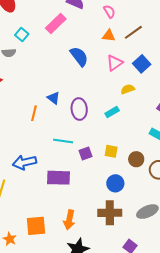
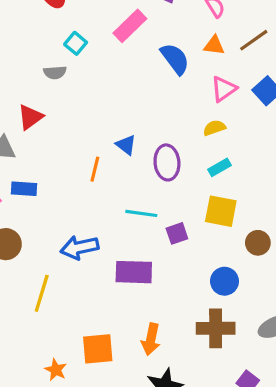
blue semicircle: (79, 56) -> (175, 59), moved
yellow semicircle: (128, 89) -> (214, 128), moved
yellow square: (111, 151) -> (221, 211), moved, size x1.5

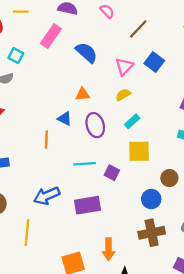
orange triangle: (214, 45) -> (83, 94), moved
purple square: (177, 233) -> (112, 173), turned -32
brown circle: (258, 243) -> (169, 178), moved

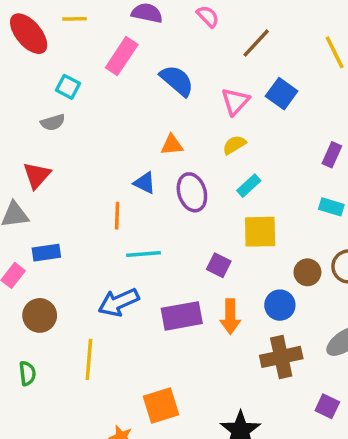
cyan line: (85, 164) -> (144, 254), moved
orange arrow: (109, 249) -> (230, 317), moved

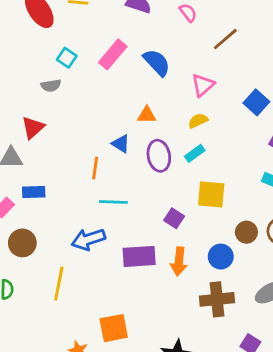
pink rectangle: (122, 56) -> (113, 54), moved
blue square: (282, 94) -> (256, 102), moved
cyan rectangle: (249, 186) -> (195, 153), moved

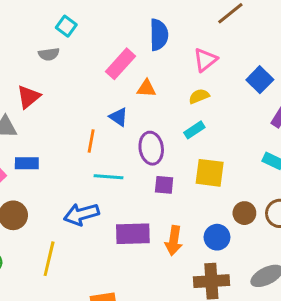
pink rectangle: (113, 54) -> (121, 64), moved
blue semicircle: (157, 63) -> (159, 35), turned 40
purple ellipse: (159, 156) -> (151, 148), moved
purple square: (174, 218) -> (164, 185), moved, turned -30

